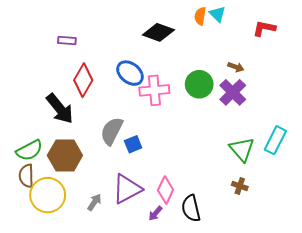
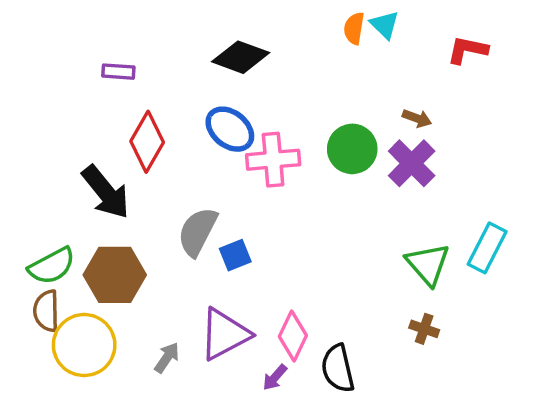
black diamond: (158, 32) -> (241, 57), moved

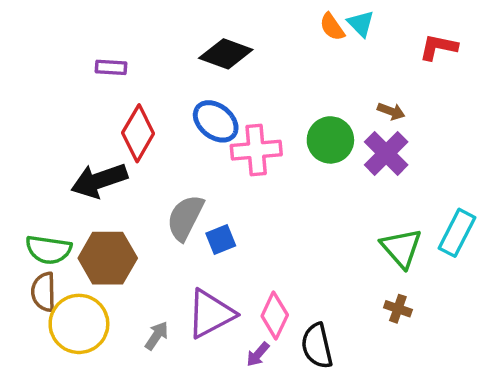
orange semicircle: (354, 28) -> (332, 27), turned -44
black arrow: (106, 192) -> (99, 180), turned 110
green semicircle: (52, 266) -> (49, 250), turned 36

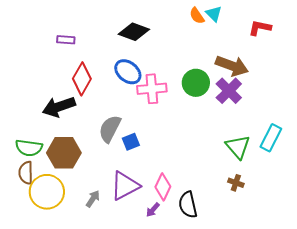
brown arrow: (391, 111) -> (232, 66), size x2.0

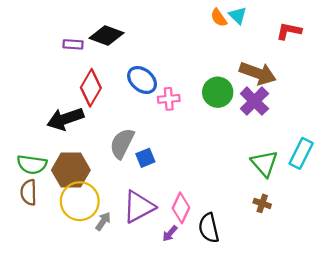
black diamond: (134, 32) -> (106, 35), moved
pink cross: (152, 89) -> (169, 99), size x0.7
yellow circle: (47, 192) -> (80, 201), moved

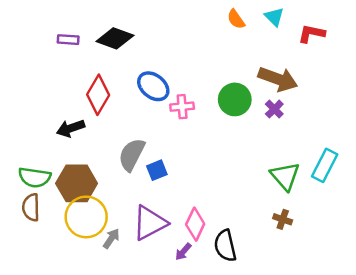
cyan triangle: (238, 15) -> (274, 17), moved
purple rectangle: (73, 44) -> (68, 40), moved
purple cross: (254, 101) -> (274, 109), size x0.6
black arrow: (65, 119) -> (71, 128), size x0.7

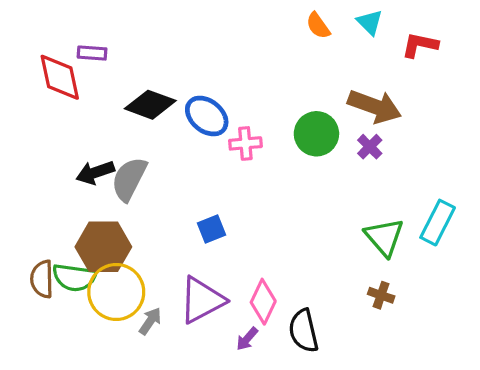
black diamond: (115, 38) -> (150, 105), moved
red diamond: (98, 95) -> (60, 77), moved, turned -42
gray semicircle: (132, 155) -> (129, 179), moved
green semicircle: (35, 177) -> (74, 277), moved

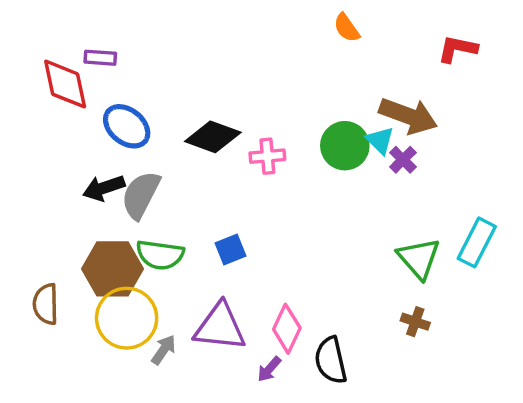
cyan triangle: (370, 22) -> (380, 140), moved
black diamond: (150, 105) -> (213, 137), moved
blue ellipse: (207, 116) -> (127, 126), moved
green semicircle: (74, 277) -> (160, 255), moved
purple triangle: (202, 300) -> (220, 327), turned 34

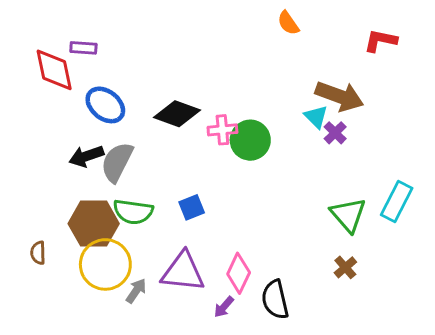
green circle: (345, 146) -> (250, 140), moved
brown semicircle: (46, 304) -> (38, 253), size x0.7
brown cross: (415, 322) -> (345, 267), turned 30

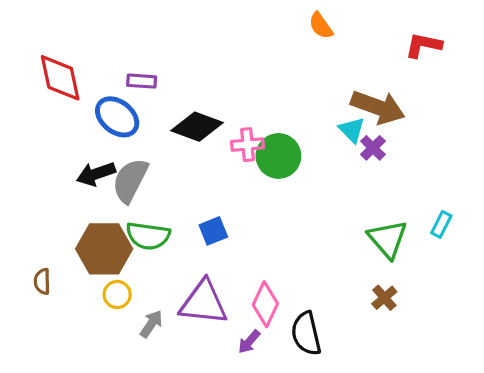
purple rectangle: (83, 48) -> (142, 81), moved
cyan rectangle: (397, 202) -> (441, 224), size x0.6
yellow circle: (105, 264) -> (117, 294), size x0.5

